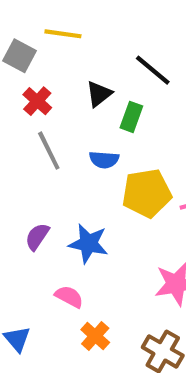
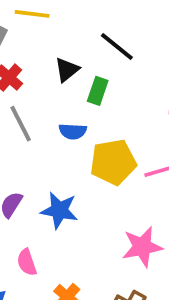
pink semicircle: (69, 297) -> (27, 262), moved, turned -136

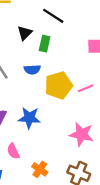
pink star: (142, 247) -> (81, 134), turned 30

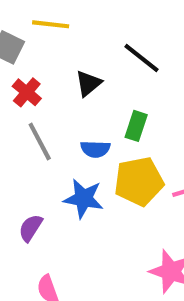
green rectangle: (45, 44) -> (136, 126), moved
blue star: (29, 118) -> (84, 198), moved

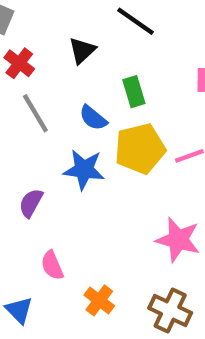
green rectangle: (136, 126) -> (134, 92), turned -32
blue semicircle: (95, 149) -> (93, 118), turned 40

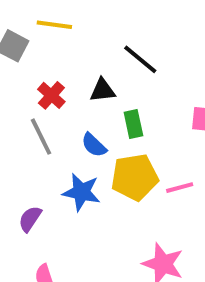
black triangle: (82, 50) -> (103, 90), moved, turned 32
red cross: (19, 63) -> (51, 95), moved

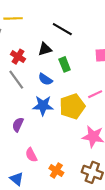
yellow pentagon: (135, 177) -> (72, 106), moved

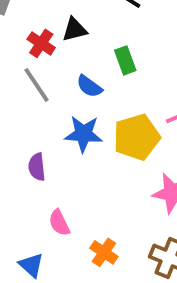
black triangle: (45, 49) -> (75, 30), moved
purple semicircle: (18, 125) -> (37, 167), turned -32

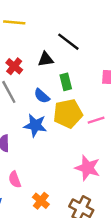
black triangle: (75, 30) -> (46, 59), moved
yellow pentagon: (137, 137) -> (68, 114), moved

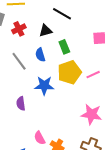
red cross: (14, 66) -> (19, 29), moved, turned 32
blue semicircle: (42, 96) -> (40, 55), moved, turned 40
pink semicircle: (15, 179) -> (40, 138), moved

